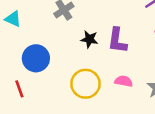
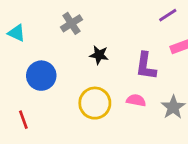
purple L-shape: (117, 40) -> (146, 66), moved
red line: (19, 89) -> (23, 120), moved

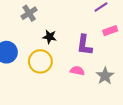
yellow circle: (95, 103) -> (40, 61), moved

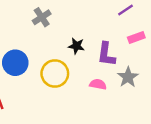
black star: (50, 37) -> (76, 46), moved
gray star: (105, 76) -> (128, 77), moved

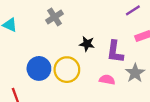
blue circle: (15, 63) -> (39, 68), moved

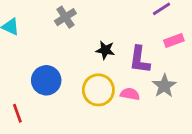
yellow circle: (67, 70) -> (98, 90), moved

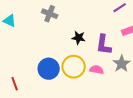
gray cross: (65, 17) -> (50, 14), turned -35
blue circle: (46, 80) -> (49, 69), moved

